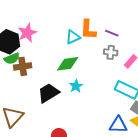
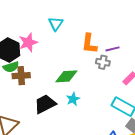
purple line: (112, 33) -> (112, 49), turned -40
cyan triangle: (73, 37) -> (56, 24), moved, turned -35
gray cross: (111, 52) -> (103, 62), moved

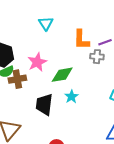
pink star: (28, 42) -> (37, 62), moved
black trapezoid: (45, 104) -> (44, 105), turned -50

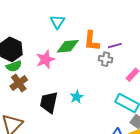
green diamond: (62, 75) -> (68, 46), moved
brown cross: (17, 79) -> (19, 83), moved, turned -30

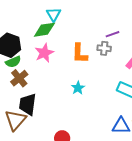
orange L-shape: (92, 41) -> (80, 53), moved
green diamond: (68, 46) -> (44, 30), moved
black trapezoid: (49, 102) -> (28, 104), moved

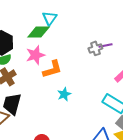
gray cross: (104, 48) -> (95, 48), moved, turned -32
orange L-shape: (80, 53) -> (52, 69), moved, turned -115

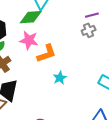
purple line: (105, 46) -> (92, 15), moved
pink star: (35, 55) -> (29, 40), turned 30

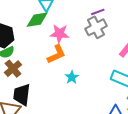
gray cross: (89, 30) -> (96, 27), size x1.5
pink star: (29, 40) -> (59, 34), moved

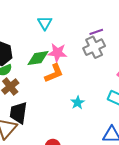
green diamond: (37, 20) -> (38, 58), moved
cyan star: (72, 77) -> (78, 103), moved

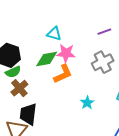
cyan triangle: (45, 23) -> (54, 34), moved, turned -42
gray cross: (94, 47) -> (103, 62), moved

